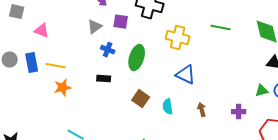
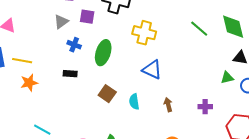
green line: (221, 28) -> (199, 29), moved, turned 30
green triangle: (262, 91) -> (227, 78), moved

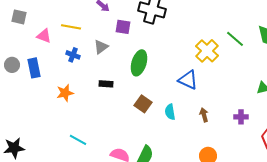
gray triangle: (61, 22) -> (101, 47), moved
yellow cross: (144, 33) -> (207, 51), moved, turned 30
blue cross: (74, 45) -> (73, 55), moved
yellow line: (22, 61) -> (71, 27), moved

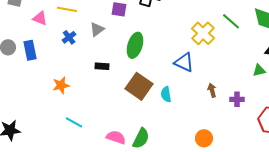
blue cross: (73, 55) -> (69, 37), turned 32
orange star: (65, 93) -> (61, 85), moved
brown square: (143, 104) -> (139, 86), size x1.5
brown arrow: (204, 115) -> (212, 90), moved

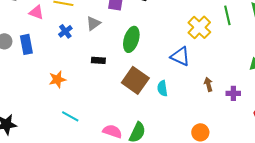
green line: (231, 21) -> (227, 15), turned 36

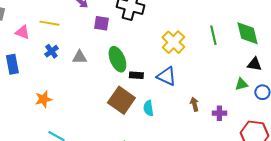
gray triangle: (93, 23) -> (79, 57), moved, turned 35
yellow cross: (199, 27) -> (173, 42), moved
green ellipse: (131, 39) -> (117, 59), turned -40
black rectangle: (98, 60) -> (136, 75), moved

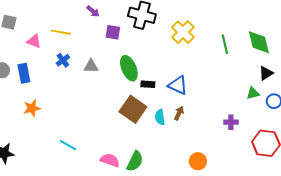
yellow cross: (173, 42) -> (183, 32), moved
black triangle: (254, 64) -> (266, 73), turned -42
orange star: (43, 99) -> (32, 108), moved
brown arrow: (194, 104) -> (179, 113), moved, turned 40

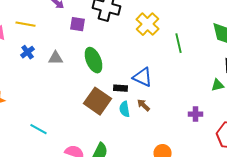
green line: (225, 44) -> (179, 43), moved
black rectangle: (148, 84) -> (121, 88), moved
brown arrow: (179, 113) -> (144, 105), turned -72
cyan line: (68, 145) -> (39, 129), moved

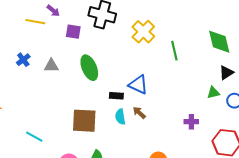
yellow line: (26, 24) -> (35, 22), moved
brown square: (98, 101) -> (84, 121), moved, turned -32

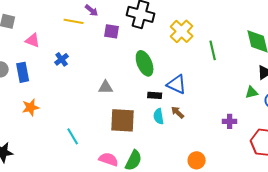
gray triangle: (51, 66) -> (106, 87), moved
green ellipse: (89, 68) -> (145, 63), moved
cyan line: (34, 137) -> (73, 136), turned 30

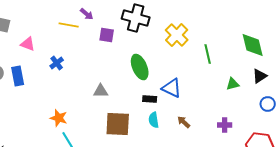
green triangle: (252, 92) -> (233, 84), moved
orange star: (31, 107) -> (59, 118), moved, turned 30
brown arrow: (178, 112) -> (184, 122), moved

